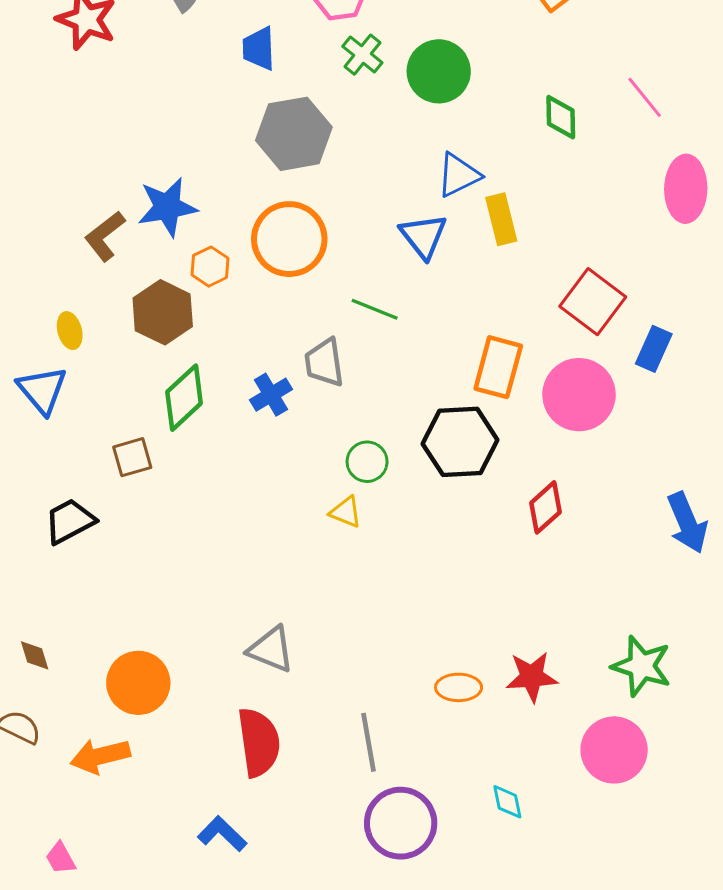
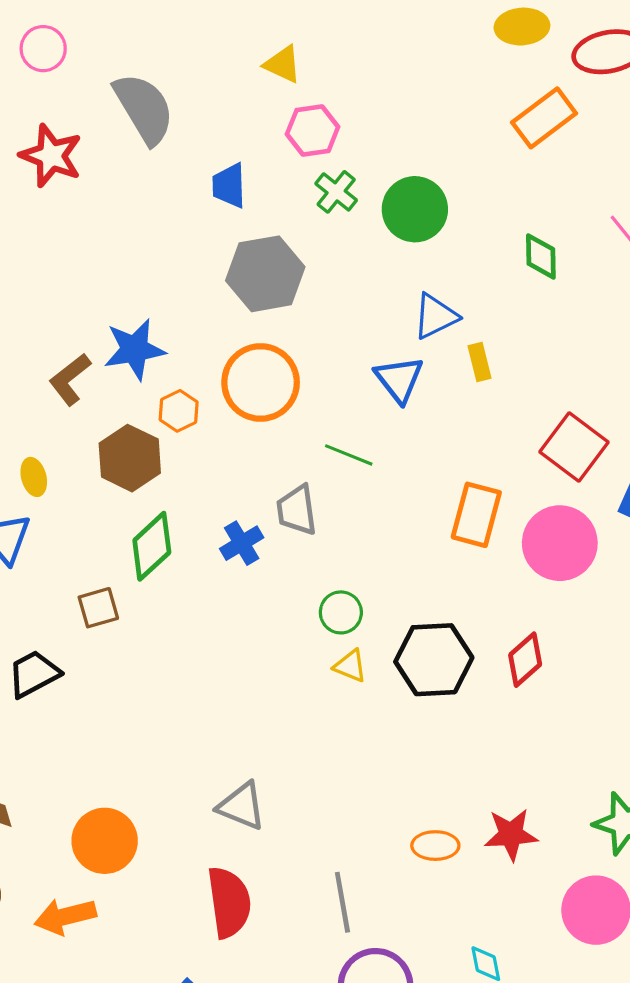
yellow rectangle: (501, 219) -> (479, 362), size x0.7
black hexagon: (460, 442) -> (434, 660), moved
yellow triangle: (346, 512) -> (350, 666), moved

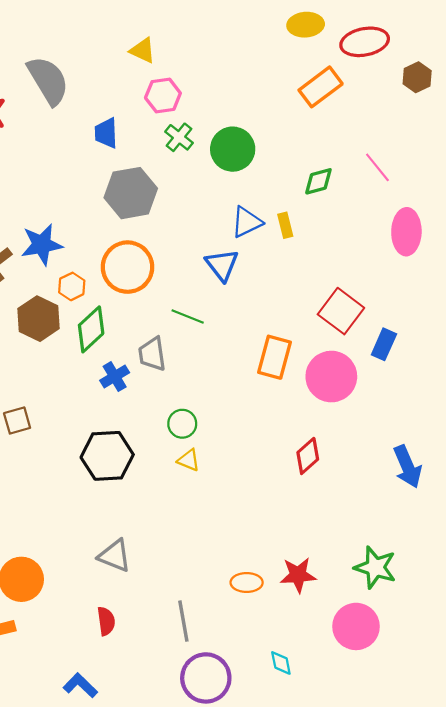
green diamond: (541, 256) -> (318, 181), turned 76
yellow rectangle: (479, 362) -> (285, 225), moved
green diamond: (152, 546) -> (91, 329), moved
black hexagon: (434, 660) -> (107, 456), moved
red semicircle: (229, 902) -> (106, 621), size x0.6

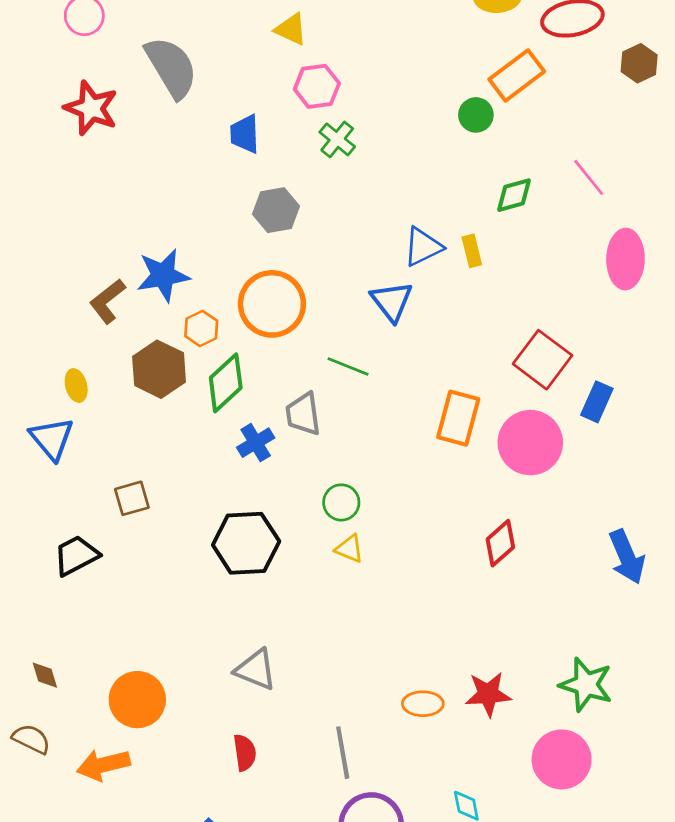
green circle: (233, 149) -> (476, 115), moved, size x0.6
gray hexagon: (131, 193) -> (276, 210), size x0.7

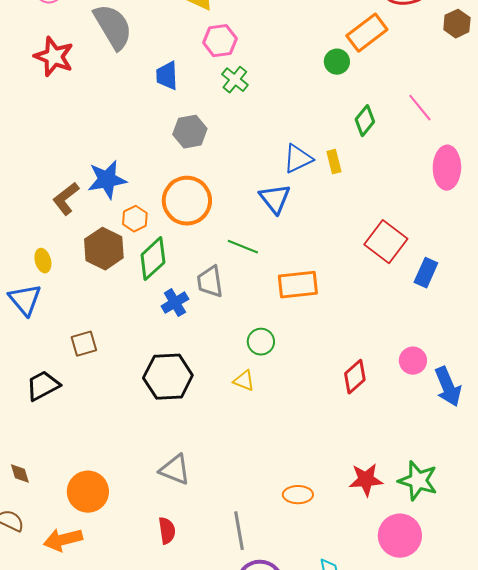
green diamond: (514, 195) -> (365, 121), turned -36
orange rectangle: (458, 418) -> (298, 285), moved, turned 69
pink circle: (530, 443) -> (413, 361), moved, size x0.6
green circle: (341, 502) -> (261, 342), moved
red star: (488, 694) -> (366, 480), moved

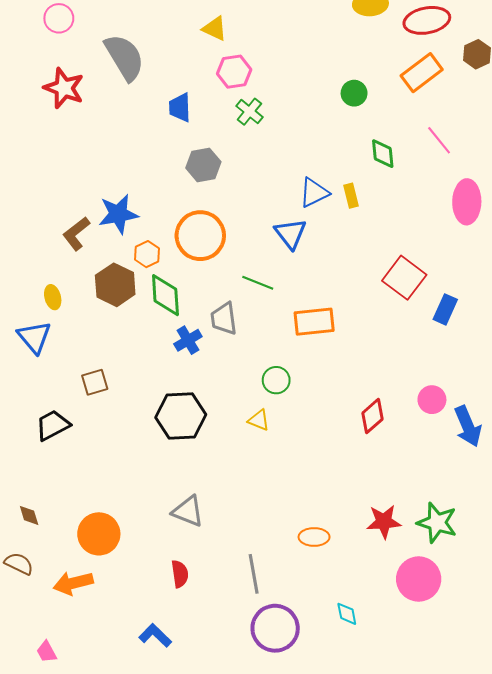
orange rectangle: (367, 33) -> (422, 73), moved
green diamond: (365, 121) -> (383, 154), turned -44
green diamond: (153, 259) -> (165, 295), turned -51

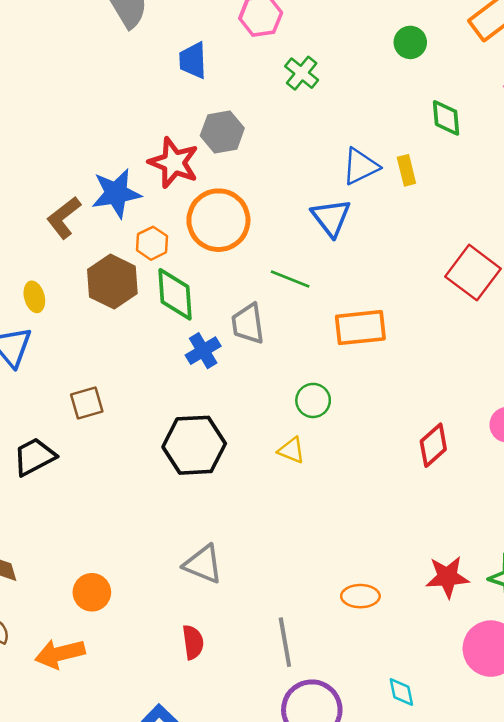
red star: (64, 88) -> (174, 163), moved
green cross: (249, 112) -> (302, 73), moved
orange circle: (99, 534) -> (92, 592), size x0.7

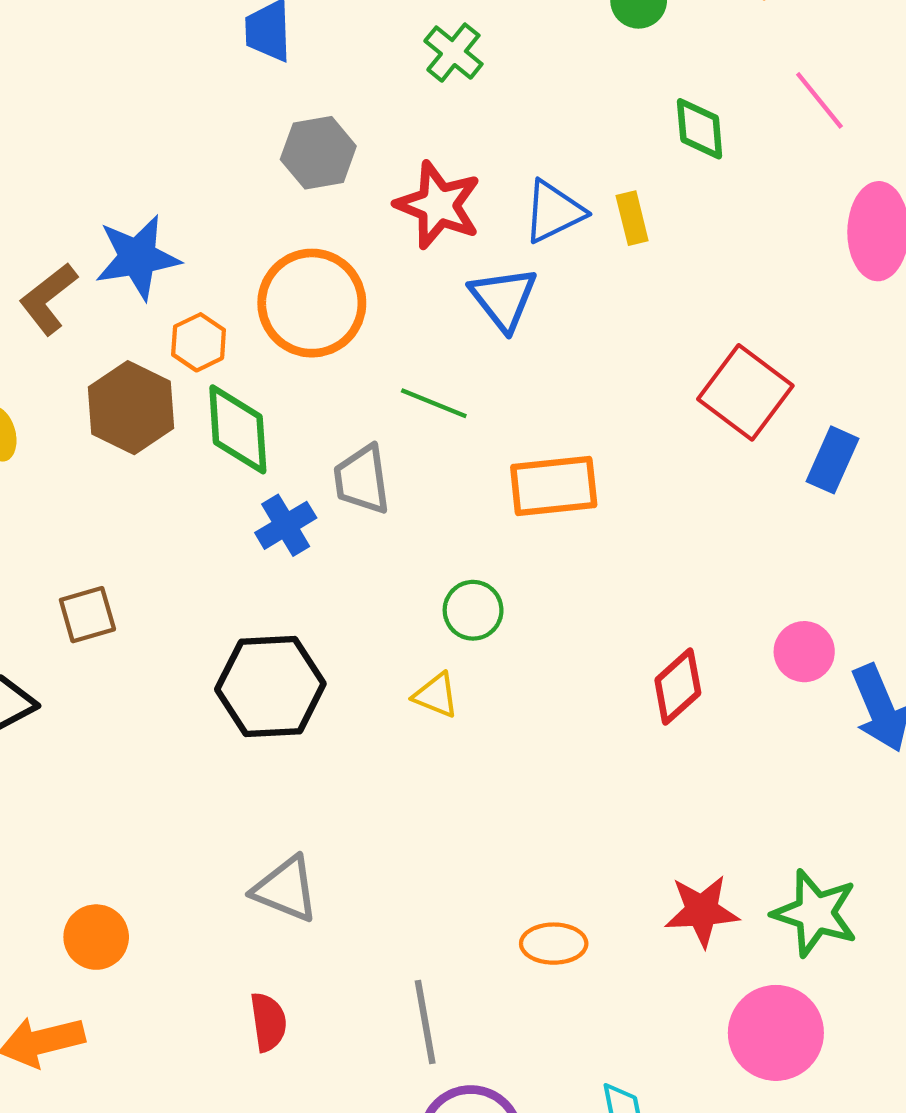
red star: (174, 163) -> (438, 205), moved

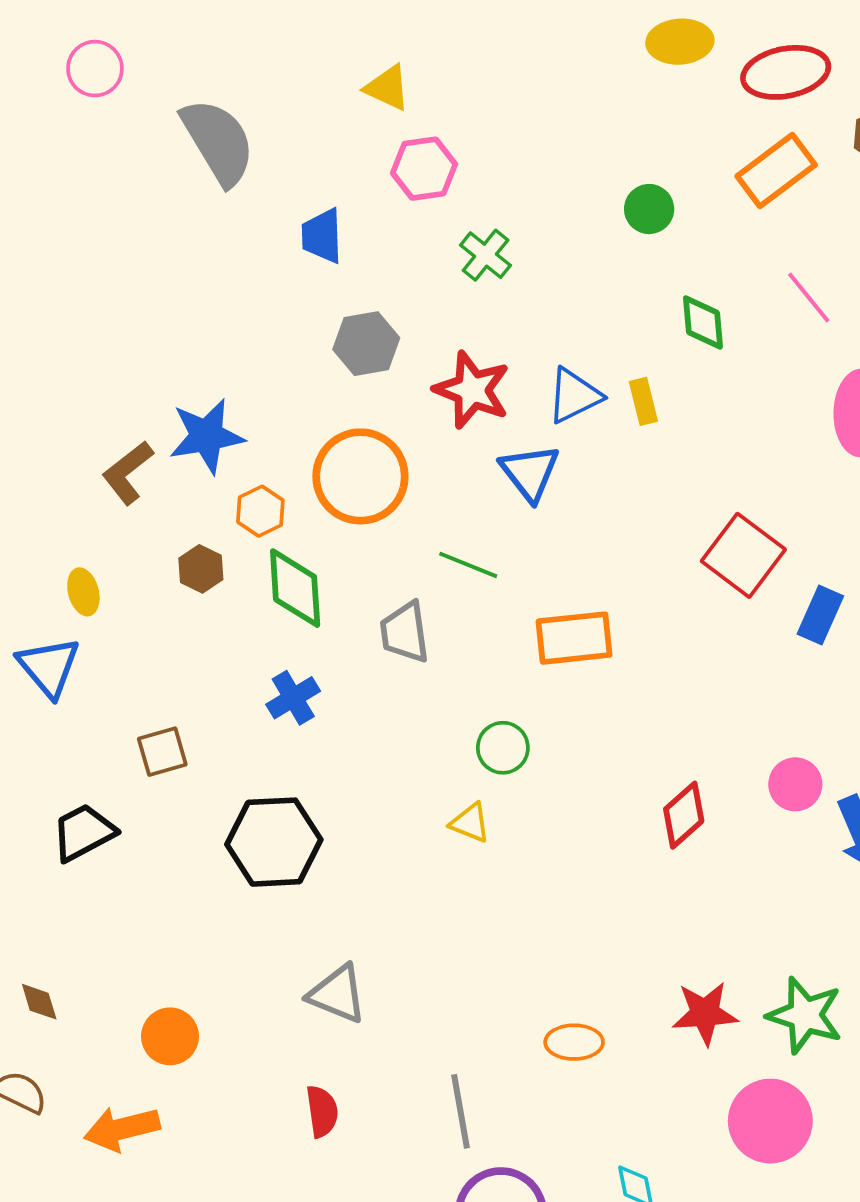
brown hexagon: (131, 408) -> (201, 569), size x0.6
blue cross: (286, 525) -> (293, 698), moved
black hexagon: (270, 686) -> (274, 842), moved

